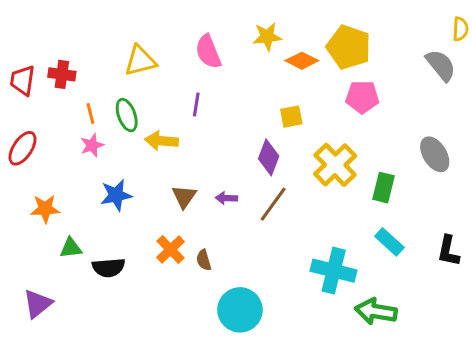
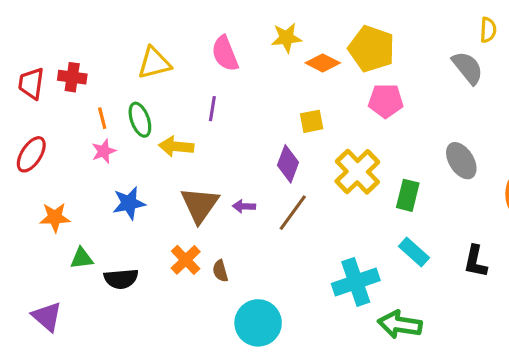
brown triangle: (184, 197) -> (200, 205), size x1.5
cyan cross: (334, 271) -> (356, 282), turned -33
purple triangle: (38, 304) -> (47, 317), turned -40

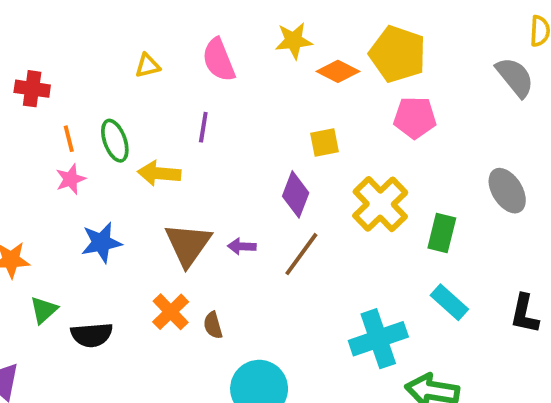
yellow triangle: (154, 63) -> (148, 66), moved, size x0.6
green triangle: (82, 258) -> (44, 310), turned -35

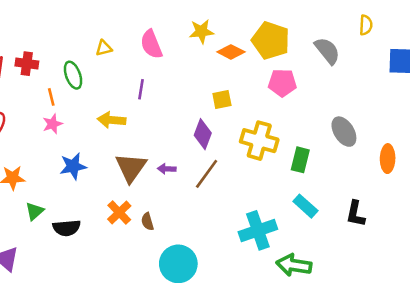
gray semicircle: (515, 77) -> (327, 51), moved
green ellipse: (115, 141) -> (73, 75), moved
yellow cross: (380, 204) -> (259, 141), turned -30

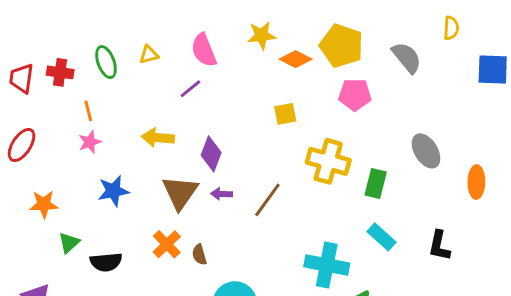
green ellipse: (73, 75) -> (106, 62), moved
purple line: (141, 89) -> (190, 89), moved, turned 42
purple diamond: (203, 134) -> (211, 154), moved
cyan cross: (258, 230) -> (327, 265), turned 30

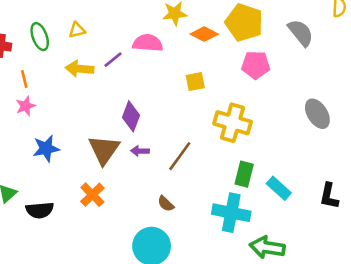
pink semicircle: (204, 50) -> (148, 43), moved, turned 116
yellow arrow: (158, 138) -> (80, 69), moved
green rectangle: (376, 184) -> (244, 174), moved
brown semicircle: (199, 255) -> (166, 204), moved, turned -30

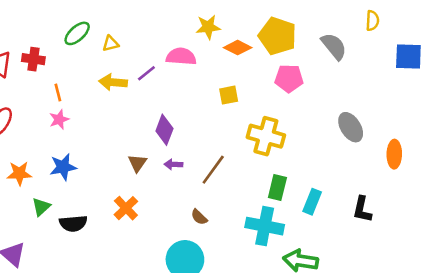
green ellipse: (40, 37) -> (77, 33), moved, turned 68
blue star: (46, 148) -> (63, 167), moved
brown triangle: (104, 150) -> (137, 163), size x0.6
cyan rectangle: (279, 188) -> (312, 202), turned 70

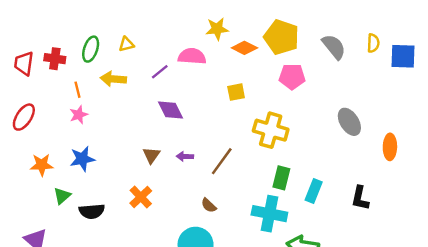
yellow semicircle: (372, 21) -> (373, 43), moved
green ellipse: (77, 33) -> (91, 49), moved, turned -30
yellow arrow: (113, 82) -> (113, 79), moved
purple diamond: (164, 130) -> (171, 110), moved, turned -48

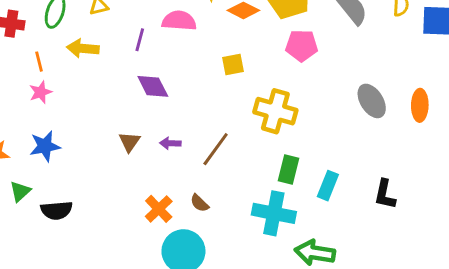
purple line: (160, 72) -> (140, 40), turned -36
orange ellipse: (390, 147) -> (420, 105), moved
orange cross: (141, 197) -> (159, 209), moved

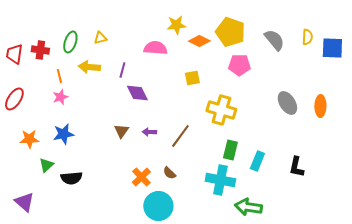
purple line: (140, 40) -> (122, 70), moved

